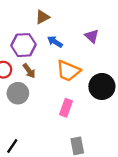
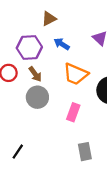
gray circle: (18, 93) -> (37, 97), moved

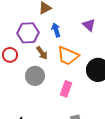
blue arrow: (62, 44) -> (56, 30), turned 40
brown arrow: (35, 74) -> (42, 53), moved

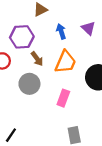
blue arrow: (56, 30) -> (61, 31), moved
orange trapezoid: (68, 56) -> (65, 62), turned -90

